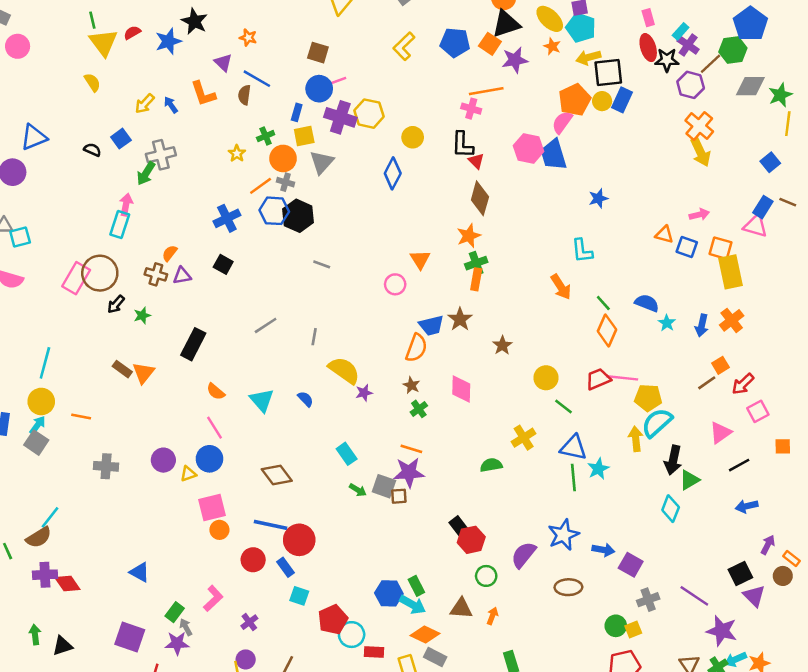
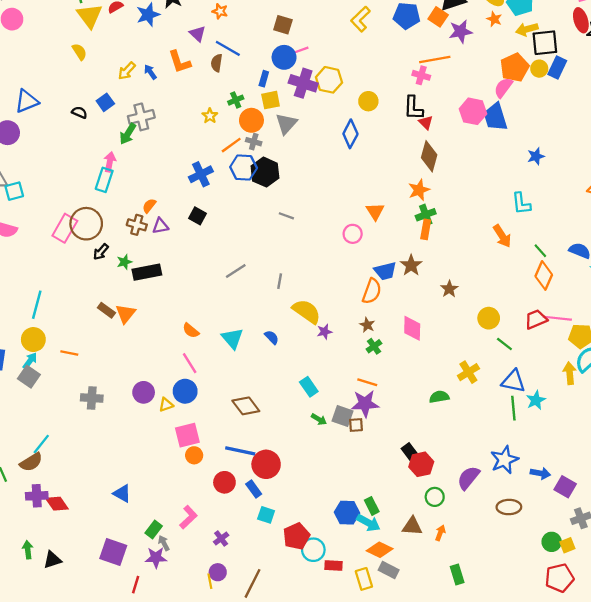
black rectangle: (193, 344) -> (147, 272), moved, turned 52

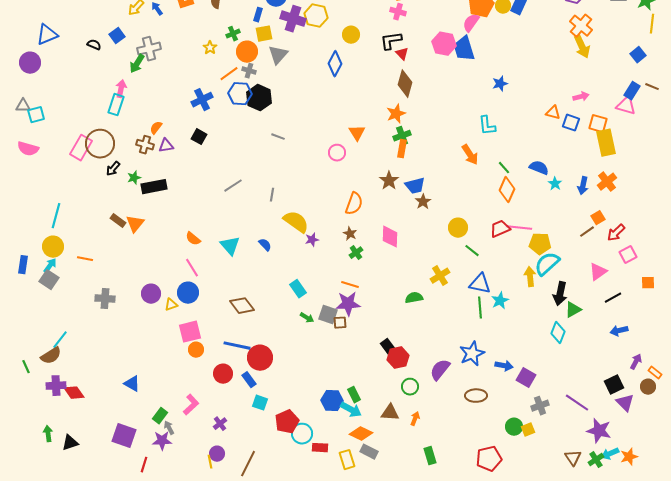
black L-shape: (413, 108) -> (391, 41), turned 80
blue trapezoid: (385, 271) -> (415, 186), moved
red pentagon: (559, 578) -> (489, 459), moved

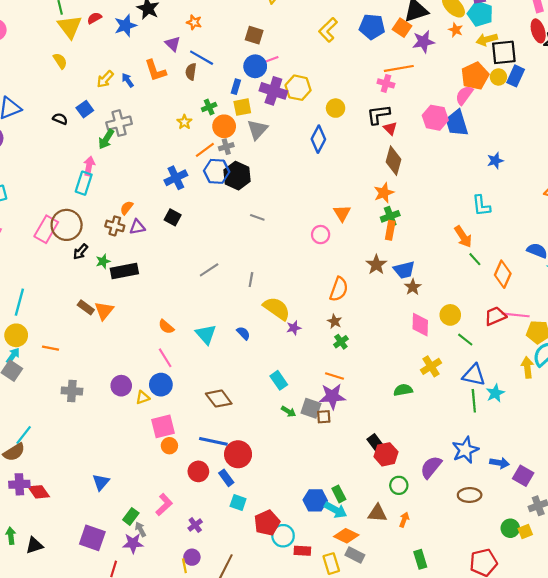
gray cross: (249, 71) -> (226, 147), turned -32
green line: (504, 168) -> (475, 259), moved
pink diamond: (390, 237) -> (420, 325), moved
blue triangle: (132, 384) -> (101, 482), turned 42

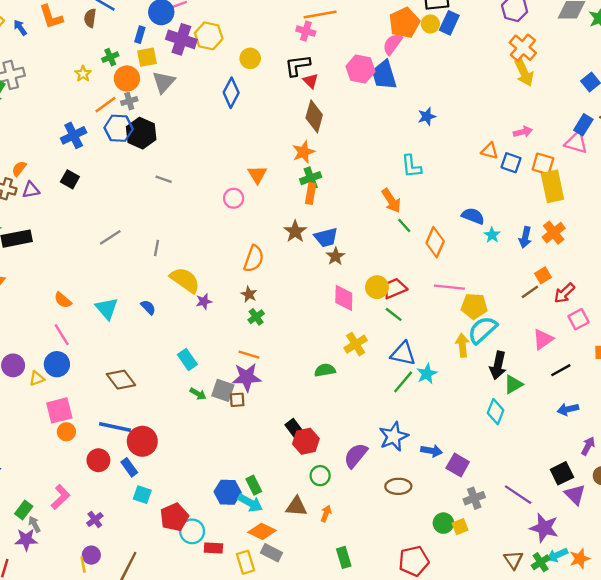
red trapezoid: (495, 316) -> (395, 288), moved
green line: (474, 401) -> (403, 382), turned 45

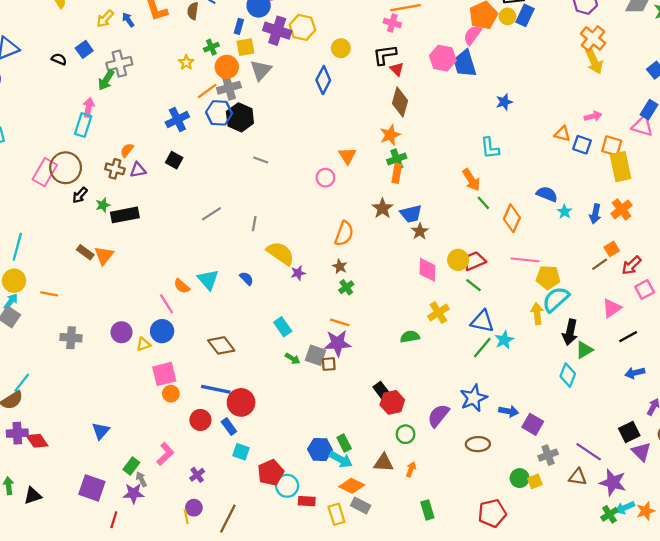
gray cross: (129, 101) -> (229, 88), size x1.5
orange semicircle: (63, 300) -> (182, 286), moved
brown triangle: (513, 560) -> (578, 477), moved, turned -48

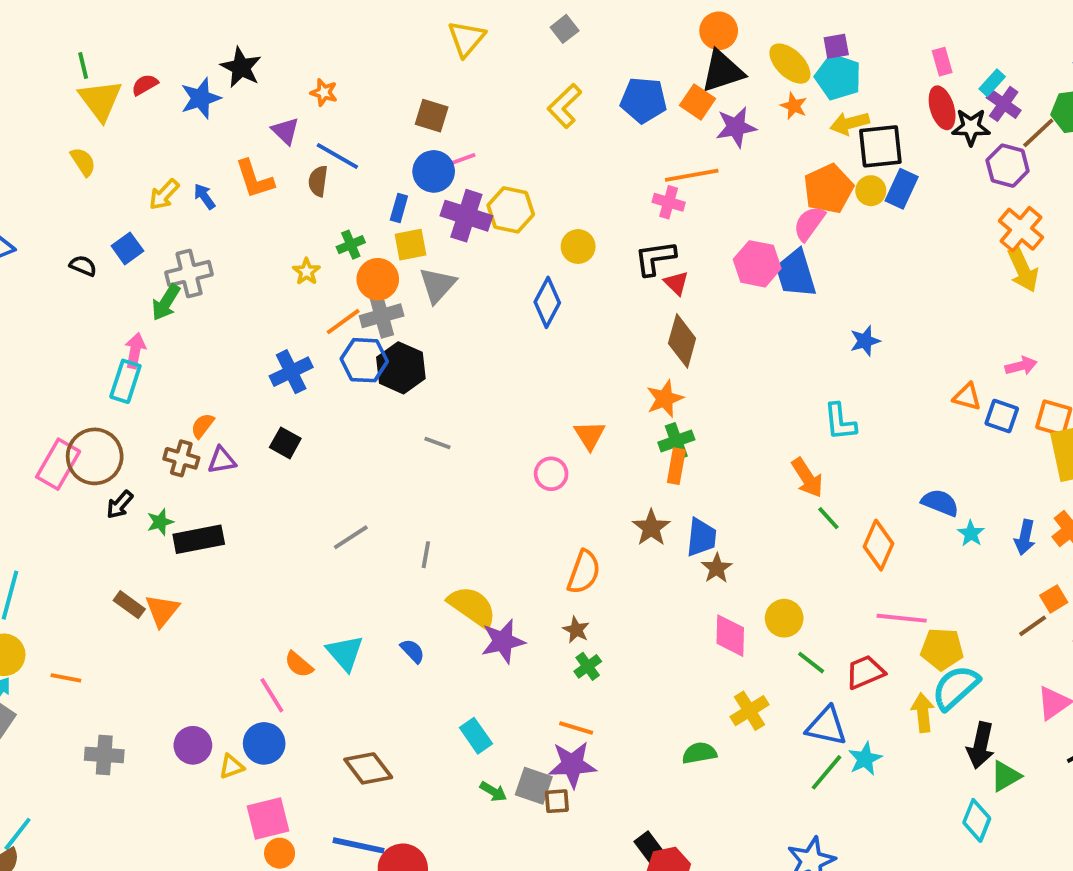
blue trapezoid: (411, 214) -> (701, 537), turned -70
red trapezoid: (475, 261) -> (865, 672), moved
purple star: (298, 273) -> (503, 641), size x1.6

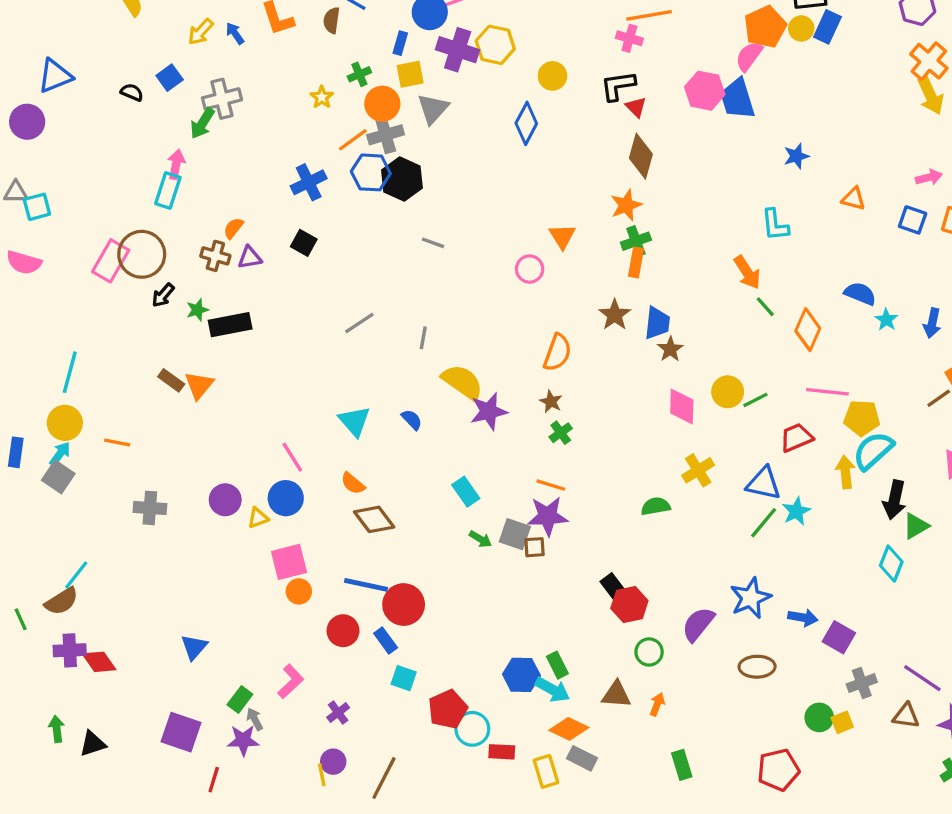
orange triangle: (967, 397) -> (854, 199), moved
green line: (811, 663) -> (755, 400), moved, turned -65
orange semicircle: (299, 664) -> (353, 483), moved

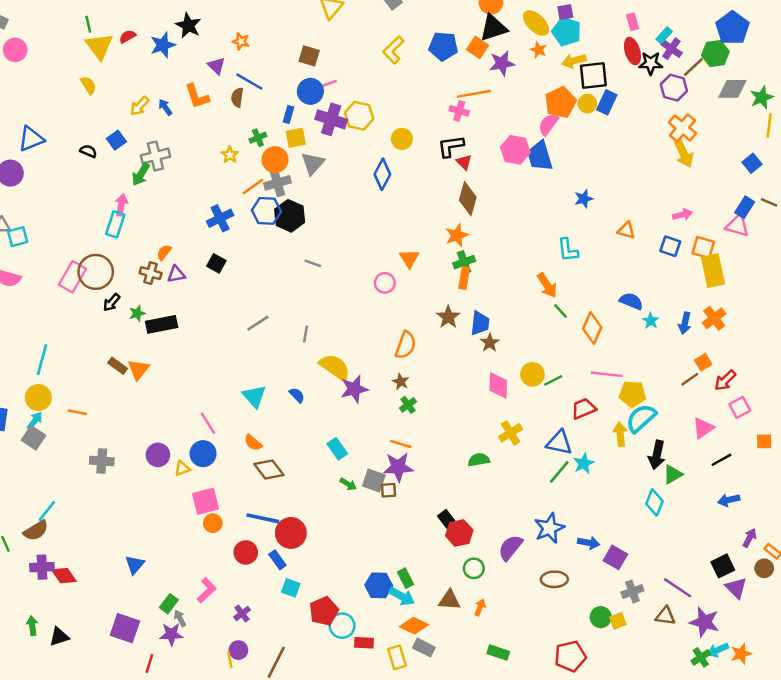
green rectangle: (682, 765) -> (498, 653), turned -55

